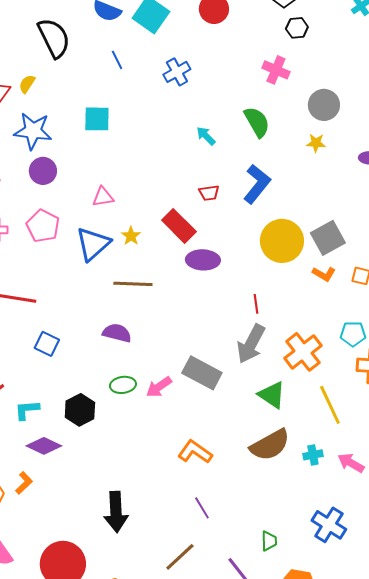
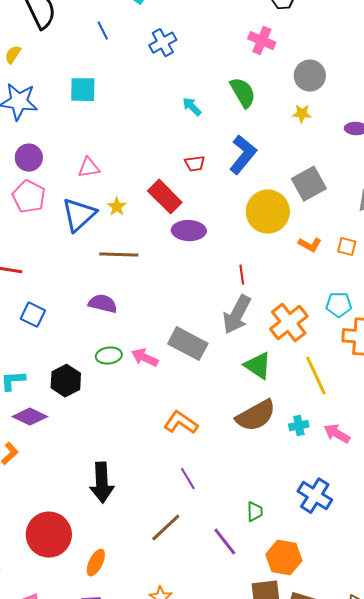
purple circle: (43, 171) -> (29, 158), moved
gray square: (328, 238) -> (309, 184), moved
pink arrow: (159, 387) -> (145, 358), turned 60

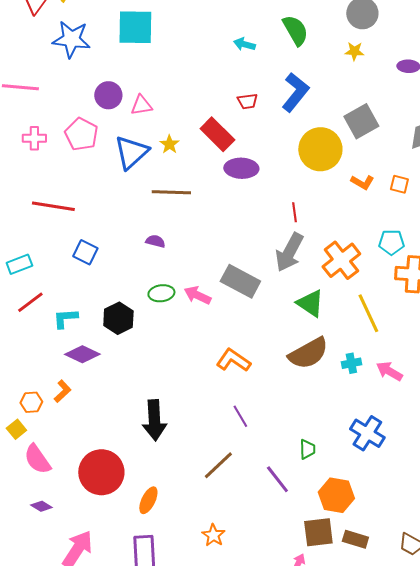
cyan square: (83, 90) -> (135, 27), size x1.4
cyan arrow: (192, 107) -> (244, 44), turned -30
purple circle: (29, 158) -> (108, 95), moved
purple semicircle: (103, 304) -> (155, 241), size x0.7

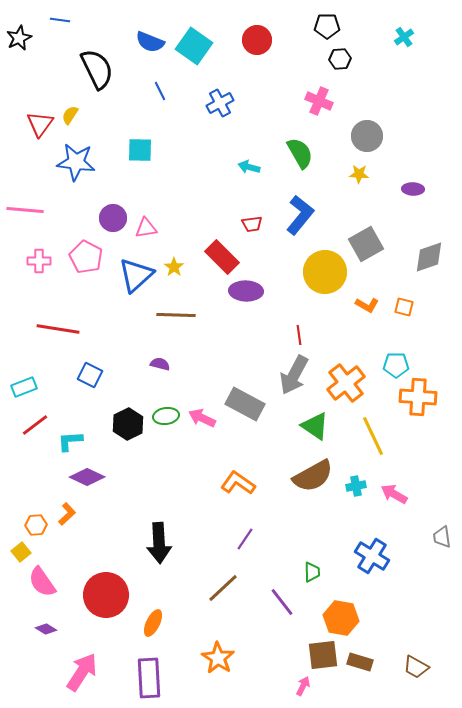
cyan square: (135, 27) -> (140, 150), size x0.7
black hexagon: (118, 318) -> (128, 424), moved
purple line: (240, 416) -> (245, 539), turned 65
orange star: (213, 535) -> (218, 658), size x1.4

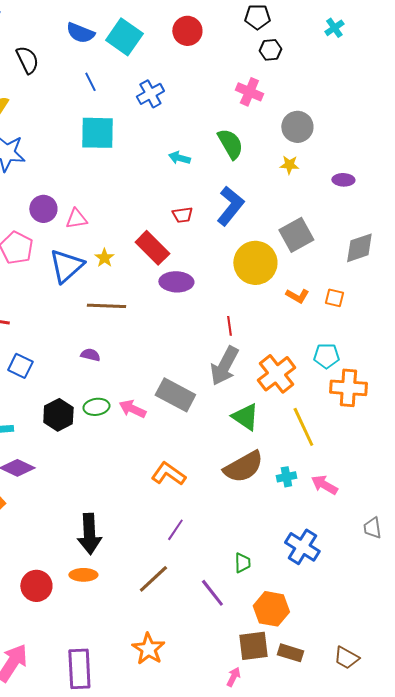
black semicircle: (97, 69) -> (27, 60), size x0.7
cyan square: (140, 150) -> (97, 133), moved, size x1.4
red circle: (106, 595) -> (36, 586), size x0.7
orange ellipse: (153, 623) -> (83, 575), moved, turned 64

